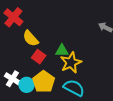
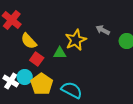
yellow star: (71, 63) -> (76, 40), moved
cyan circle: (27, 85) -> (25, 77), moved

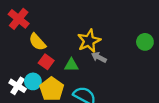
gray arrow: (103, 30) -> (99, 57), moved
green triangle: (60, 53) -> (71, 65), moved

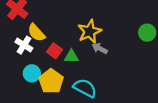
red square: (46, 62) -> (54, 51), moved
white cross: (18, 86) -> (24, 45), moved

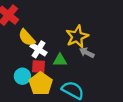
white cross: (24, 45) -> (38, 49), moved
red square: (54, 51) -> (38, 67), moved, turned -32

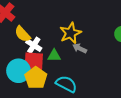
red square: (38, 67) -> (34, 62), size x1.5
cyan circle: (22, 76) -> (18, 71), size x1.5

